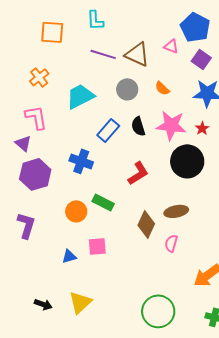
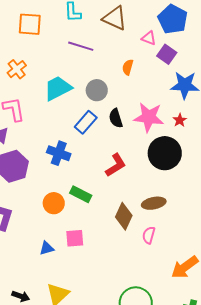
brown triangle: (137, 54) -> (115, 18), moved
purple square: (201, 59) -> (167, 54), moved
orange semicircle: (162, 88) -> (128, 67), moved, turned 63
gray circle: (127, 89) -> (97, 90), moved

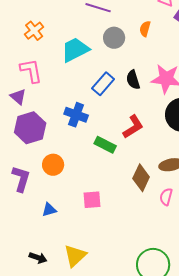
gray circle: (97, 90) -> (114, 38), moved
green rectangle: (81, 194) -> (105, 145), moved
orange circle: (54, 203) -> (53, 165), moved
blue triangle: (47, 248) -> (49, 210), moved

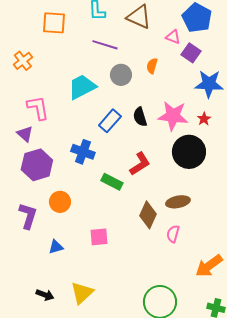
orange cross: (34, 31) -> (23, 61), moved

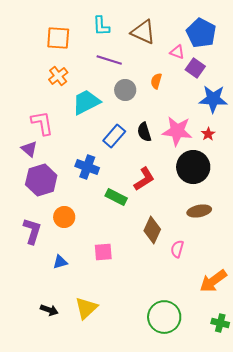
orange cross: (23, 61) -> (58, 76), moved
brown ellipse: (178, 202) -> (199, 211), moved

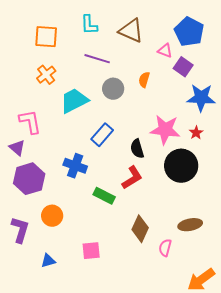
black semicircle: (144, 132) -> (137, 149), moved
brown ellipse: (199, 211) -> (190, 225), moved

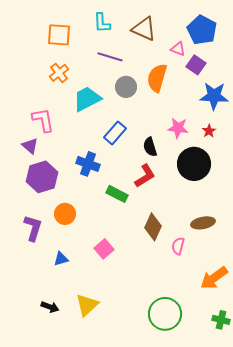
orange semicircle: (144, 80) -> (157, 78), size x1.8
pink star: (165, 130) -> (178, 128), size x0.7
pink square: (91, 251) -> (104, 249), turned -36

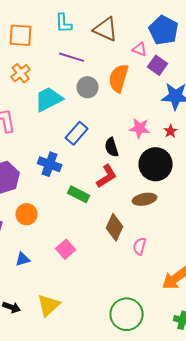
brown ellipse: (203, 223) -> (145, 199), moved

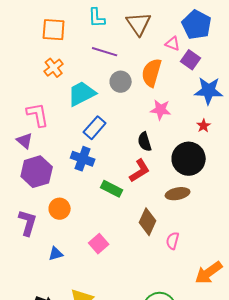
brown triangle: (106, 29) -> (139, 24), turned 32
pink star: (140, 128) -> (161, 110), moved
blue rectangle: (77, 133) -> (95, 128), moved

